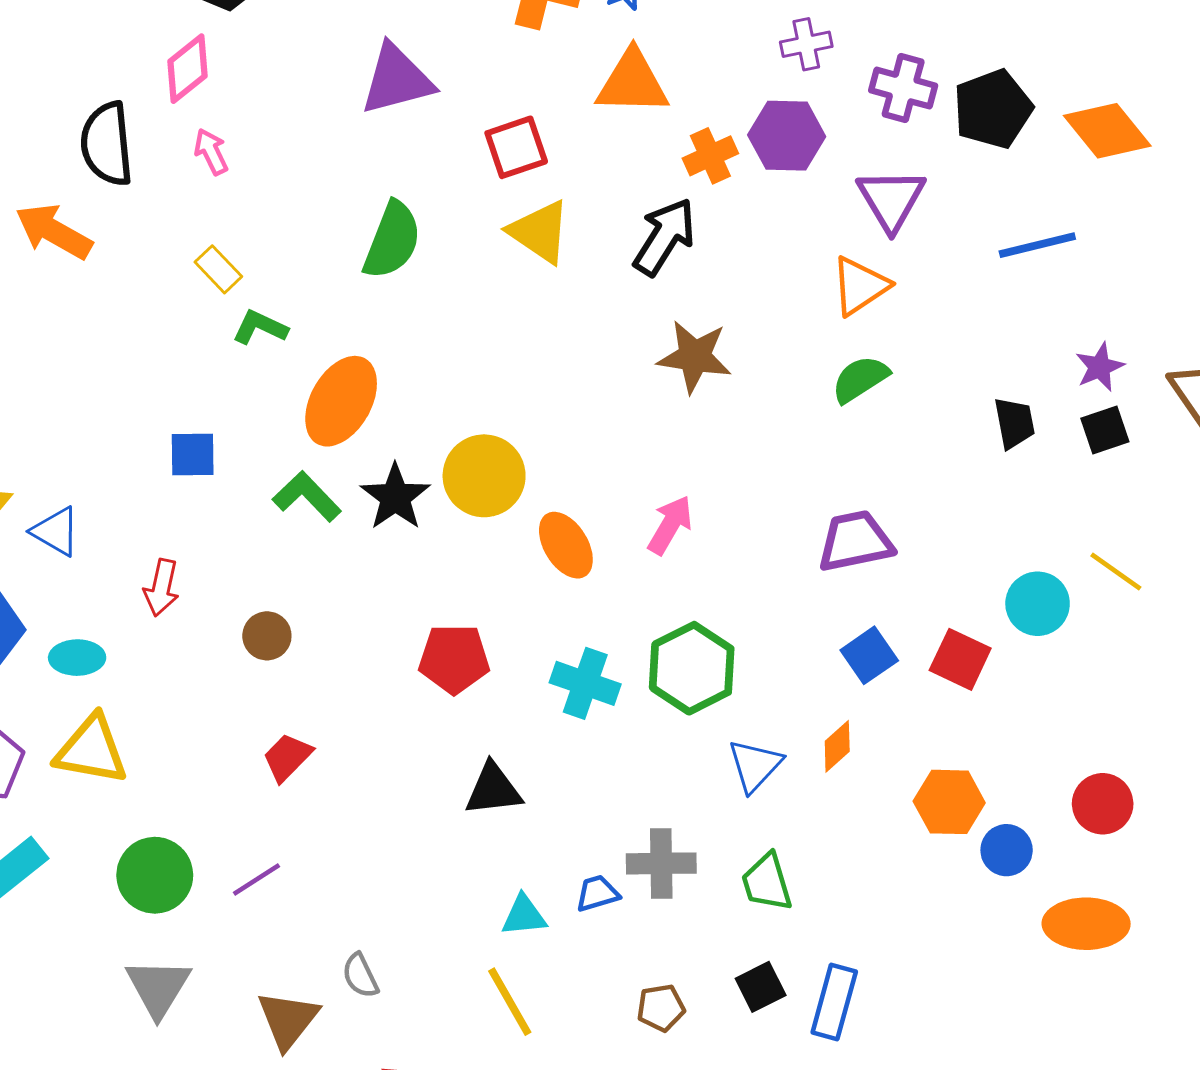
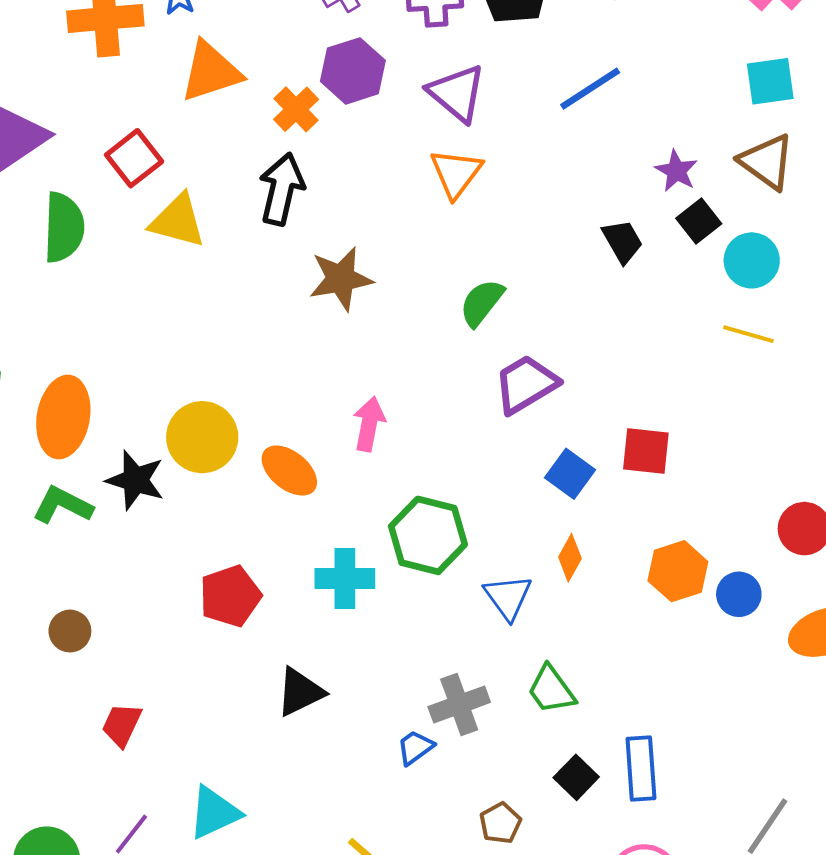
green semicircle: (392, 240) -> (64, 227), moved
green semicircle: (860, 379) -> (482, 303), moved
cyan circle: (1038, 604) -> (752, 260), moved
cyan triangle: (524, 915) -> (214, 813), moved, size x1.4

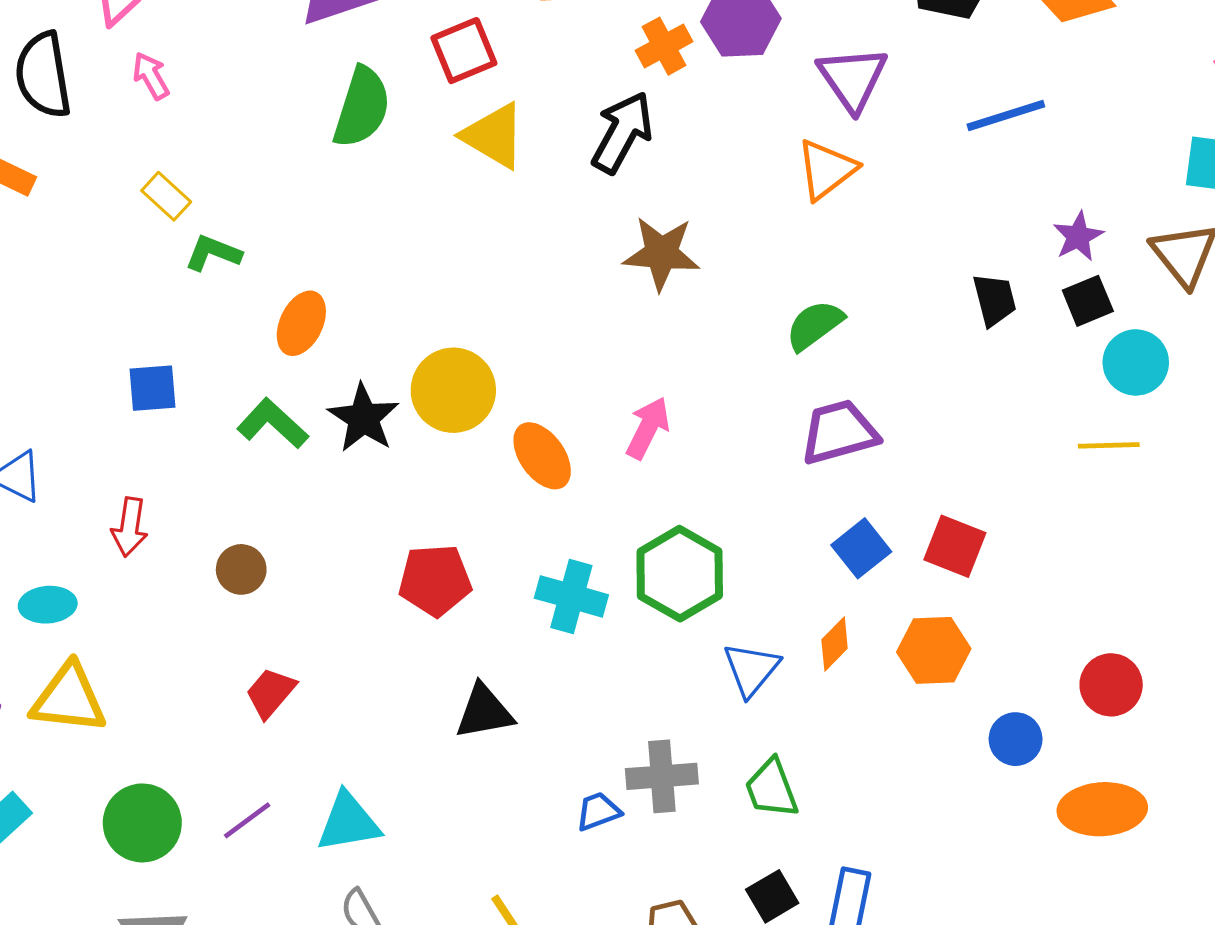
yellow line: (748, 334) -> (1109, 445), turned -33
orange ellipse: (63, 417) -> (301, 323), size x0.7
orange hexagon: (678, 571) -> (934, 650), moved

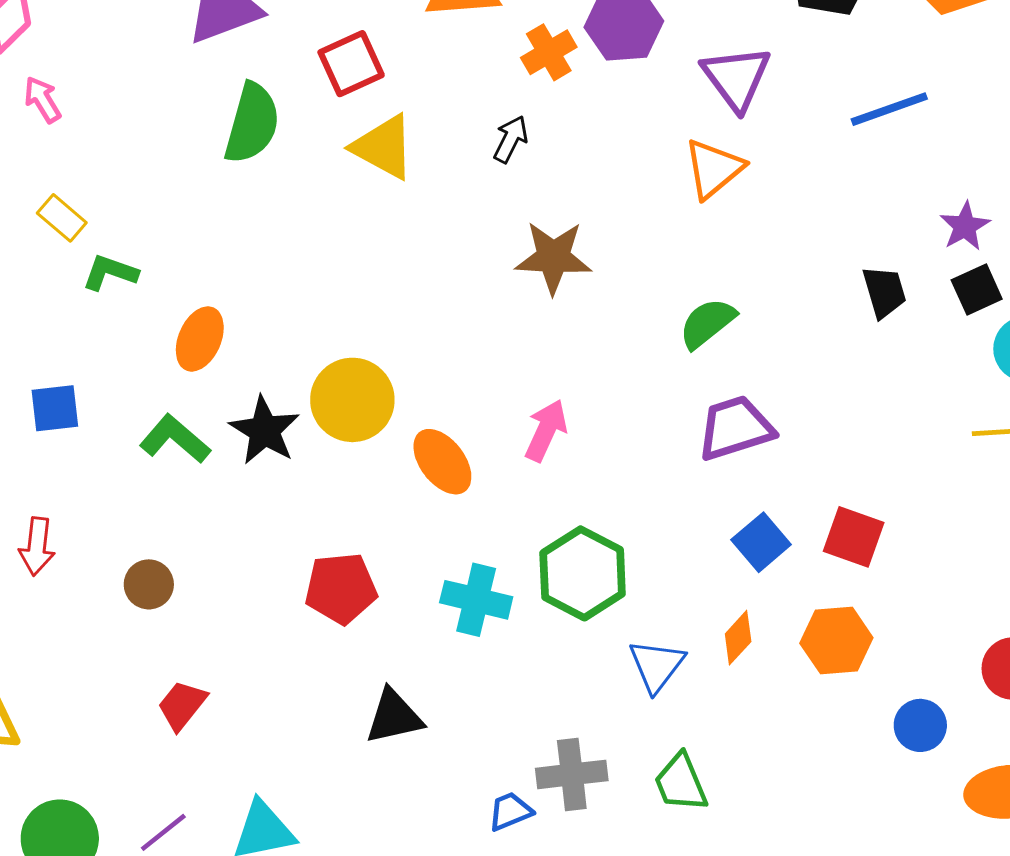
black arrow: (622, 132) -> (511, 139), size x0.6

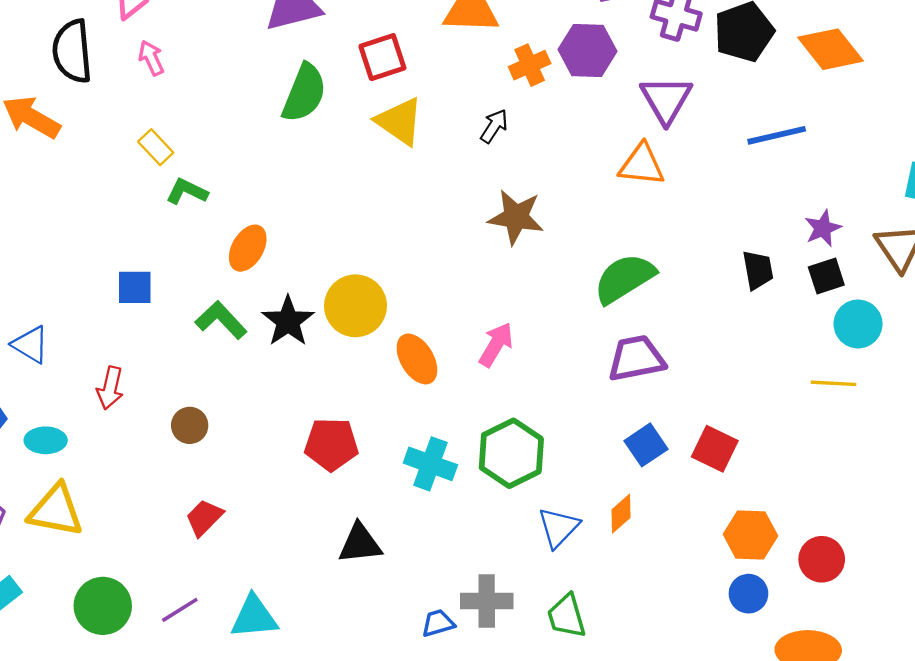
orange triangle: (714, 169) -> (642, 165), turned 39
green semicircle: (707, 323) -> (624, 278), size x1.4
orange hexagon: (836, 641) -> (750, 535), moved

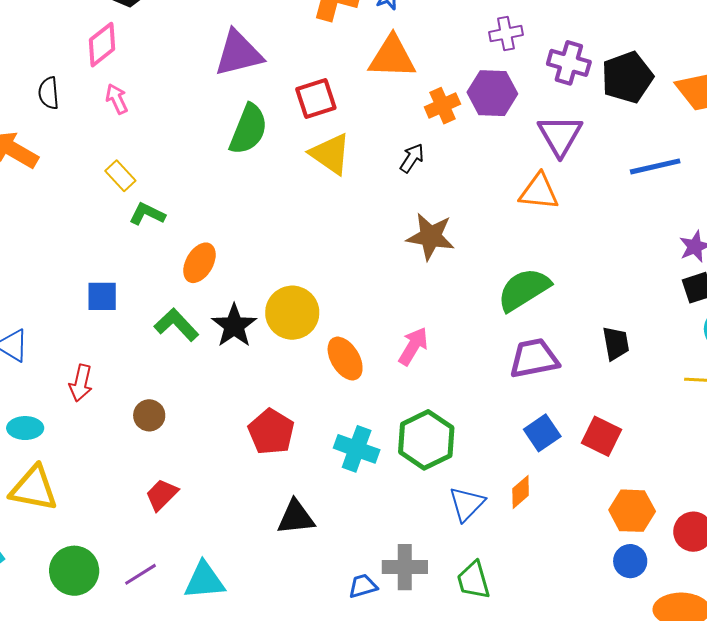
black semicircle: (72, 51) -> (49, 93), size x0.6
black trapezoid: (758, 270) -> (616, 343), moved
red pentagon: (331, 444) -> (271, 432), turned 30

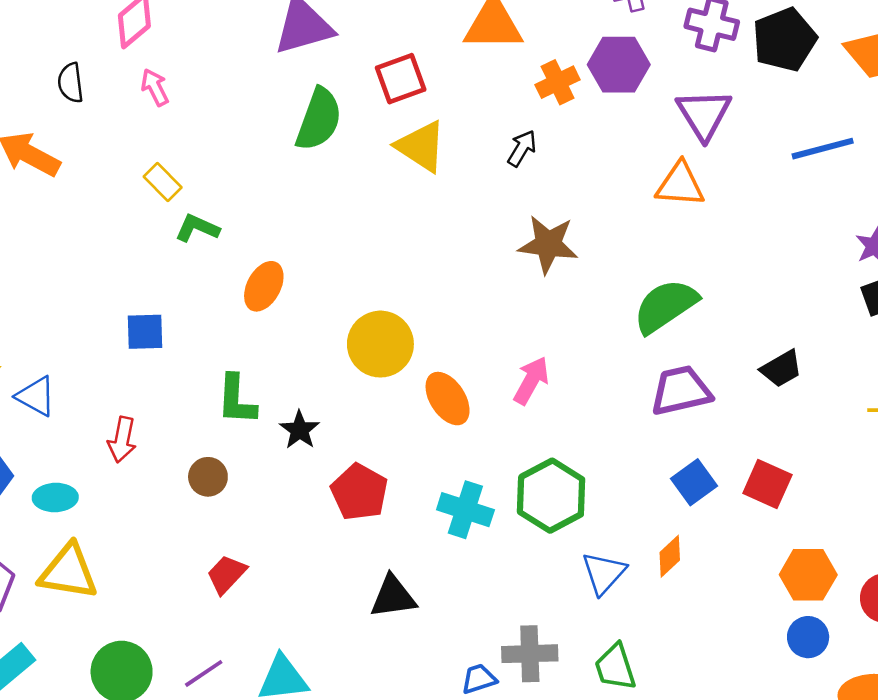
green L-shape: (176, 325) -> (236, 400), moved, turned -132
black star: (234, 326) -> (300, 430), moved, size x0.7
black trapezoid: (616, 343) -> (781, 369), turned 72

